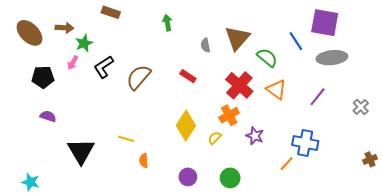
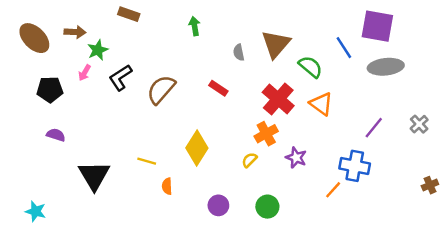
purple line: (318, 97) -> (374, 128), moved
yellow diamond: (186, 126) -> (197, 148), moved

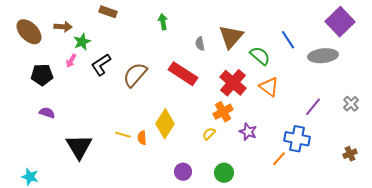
purple square: (377, 26) -> (340, 22), moved, turned 36
red rectangle: (218, 88) -> (183, 74), size x1.8
brown cross: (430, 185) -> (350, 154), moved
orange semicircle: (167, 186) -> (142, 138), moved

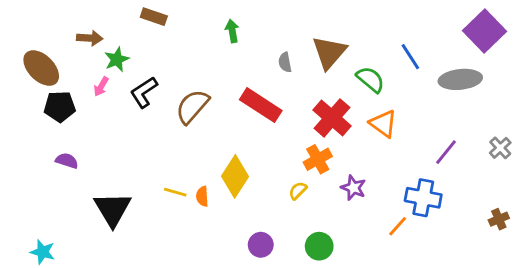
brown ellipse: (29, 32) -> (41, 68), moved

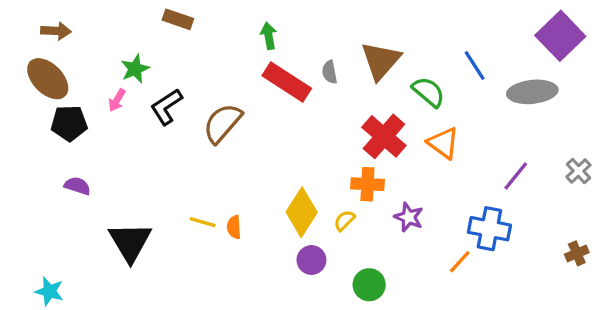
brown arrow: (90, 38) -> (56, 31), moved
red rectangle: (261, 105) -> (287, 82), moved
orange cross: (318, 159) -> (367, 184), turned 32
yellow diamond: (235, 176) -> (302, 212), moved
purple circle: (261, 245) -> (311, 260), moved

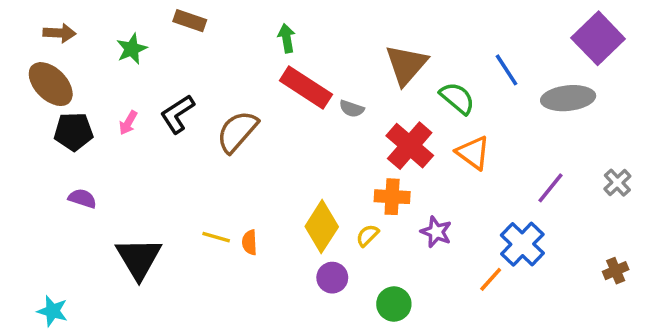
green star: (135, 69) -> (132, 49), moved
gray semicircle: (330, 72) -> (352, 109), moved, turned -60
pink arrow: (117, 100) -> (128, 123), moved
blue cross: (489, 229) -> (522, 244), turned 33

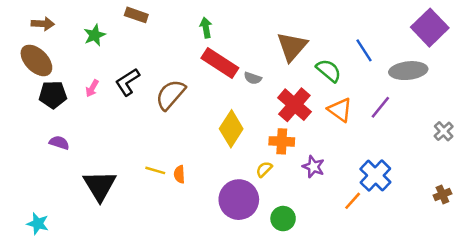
purple line: (550, 188) -> (380, 107), moved
yellow diamond: (322, 227) -> (231, 129), moved
purple circle: (332, 278) -> (239, 200), size x1.8

